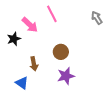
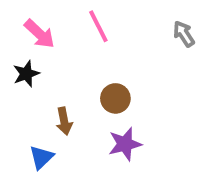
pink arrow: (30, 25) -> (39, 34), moved
blue triangle: (22, 83) -> (41, 157), turned 40

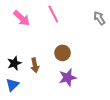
black star: (26, 74) -> (14, 63), moved
blue triangle: (41, 157) -> (12, 85), moved

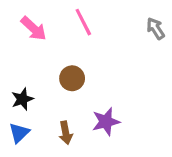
brown circle: (63, 53) -> (72, 78), moved
brown arrow: (35, 65) -> (66, 133), moved

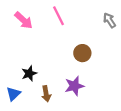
brown circle: (72, 78) -> (82, 53), moved
black star: (22, 99) -> (29, 73), moved

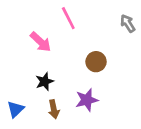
pink arrow: (24, 20) -> (41, 42), moved
black star: (29, 73) -> (45, 81), moved

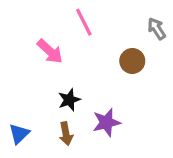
brown circle: (96, 62) -> (132, 61), moved
black star: (45, 81) -> (69, 100), moved

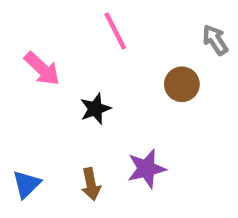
pink arrow: (50, 51) -> (42, 69), moved
black star: (69, 100) -> (95, 109), moved

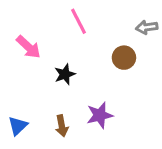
gray arrow: (215, 40) -> (147, 27), turned -65

